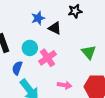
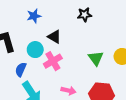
blue star: (38, 18) -> (34, 16), moved
black triangle: (55, 28) -> (54, 37), moved

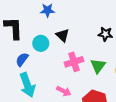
black star: (85, 15) -> (105, 34), moved
pink cross: (53, 61) -> (74, 62), moved

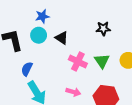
cyan circle: (41, 43) -> (39, 35), moved
pink cross: (74, 62) -> (78, 62), turned -36

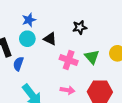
black star: (103, 29) -> (80, 27), moved
blue semicircle: (27, 69) -> (18, 64), moved

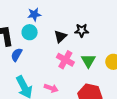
black triangle: (50, 39) -> (60, 37), moved, turned 40
pink arrow: (68, 90) -> (51, 88), moved

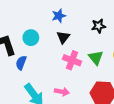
blue star: (34, 14) -> (59, 16), moved
black star: (82, 30) -> (99, 26), moved

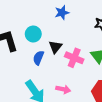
black triangle: (63, 37) -> (55, 47), moved
blue semicircle: (21, 63) -> (38, 58), moved

